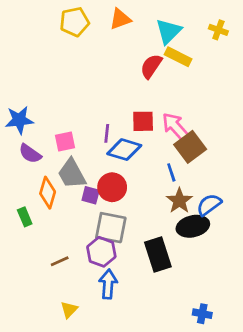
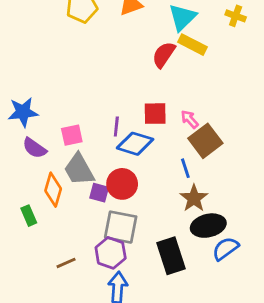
pink arrow: (175, 127) -> (190, 119), size x0.6
blue semicircle: (209, 205) -> (226, 249), moved

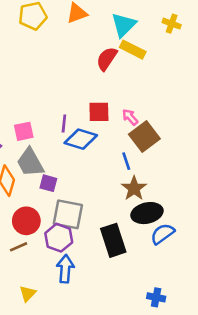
red circle: (122, 184) -> (26, 221), moved

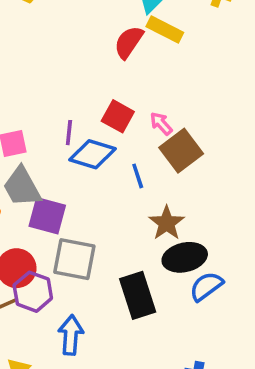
red square: (99, 112) -> (118, 116), turned 30
blue line: (126, 161) -> (138, 176), moved
purple square: (48, 183) -> (47, 216), size x1.5
purple hexagon: (59, 238) -> (33, 292), moved

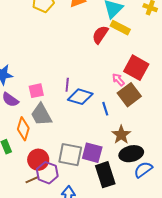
red square: (118, 116) -> (136, 68), moved, size x1.4
purple square: (47, 216) -> (92, 153), moved

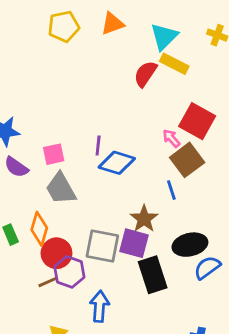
blue line: (105, 109) -> (171, 190), moved
orange diamond: (23, 129) -> (39, 229), moved
brown star: (121, 135) -> (144, 219), moved

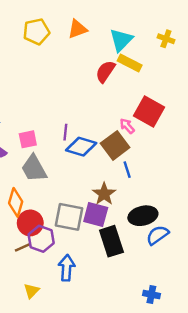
brown square: (187, 160) -> (115, 145), moved

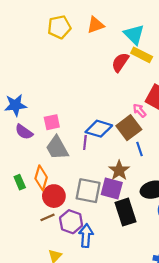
cyan triangle: (121, 40) -> (134, 35), turned -30
purple line: (65, 132) -> (85, 143), moved
purple hexagon: (41, 239) -> (71, 222), moved

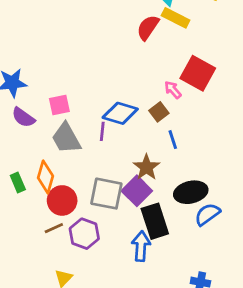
brown square: (129, 128) -> (159, 112), size x0.6
purple square: (112, 189) -> (137, 191), turned 30
blue arrow: (86, 236) -> (141, 246), moved

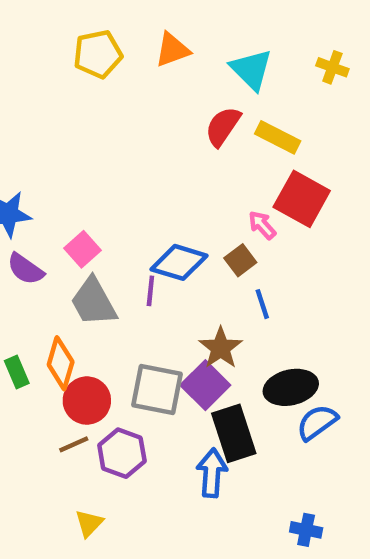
yellow rectangle: (176, 18) -> (278, 137), moved
pink square: (59, 105) -> (82, 249), turned -30

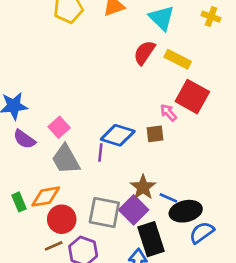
brown square: (240, 260) -> (155, 134), turned 30
blue line: (262, 304) -> (168, 198), moved, turned -48
orange diamond: (61, 363) -> (46, 197), turned 64

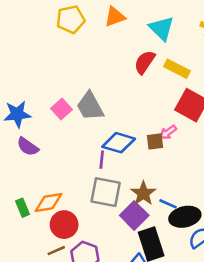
pink arrow: (168, 113) -> (168, 132), moved, turned -84
pink square: (59, 127) -> (61, 109), moved
gray trapezoid: (66, 159) -> (90, 106), moved
gray square: (104, 213) -> (106, 192), moved

